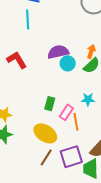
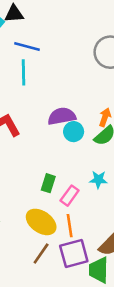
orange line: (76, 122) -> (70, 226), moved

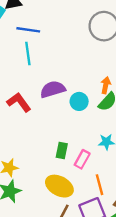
purple semicircle: (62, 116) -> (53, 89), moved
orange line: (70, 226) -> (100, 185), moved

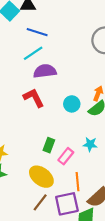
cyan line: (28, 53) -> (33, 53), turned 54
purple semicircle: (53, 89) -> (45, 71), moved
red L-shape: (19, 102) -> (34, 98), moved

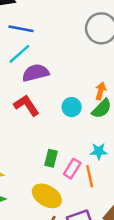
orange line: (78, 182) -> (90, 176), moved

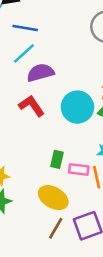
cyan circle: (72, 107) -> (77, 107), size x1.6
pink rectangle: (72, 169) -> (79, 170), turned 66

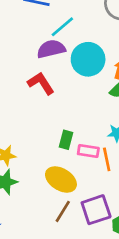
cyan line: (24, 53) -> (62, 27), moved
cyan circle: (77, 107) -> (88, 59), moved

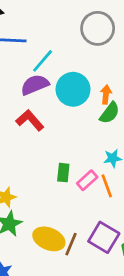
pink rectangle: (88, 151) -> (87, 180), turned -42
yellow ellipse: (61, 179) -> (49, 239), moved
purple square: (96, 210) -> (104, 237), turned -32

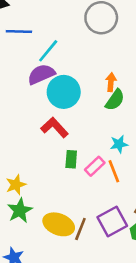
cyan circle: (73, 89) -> (64, 92), moved
red L-shape: (30, 120) -> (55, 128), moved
purple square: (104, 237) -> (112, 222), turned 32

